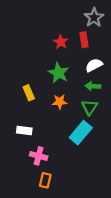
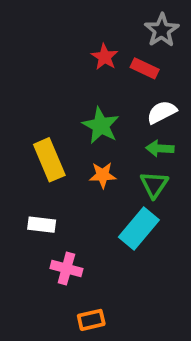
red rectangle: (84, 40) -> (145, 68), turned -56
red star: (61, 42) -> (105, 57), moved
yellow rectangle: (29, 93) -> (49, 160), size x1.5
orange rectangle: (45, 180) -> (91, 320), moved, turned 64

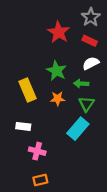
red star: (105, 57) -> (59, 32), size x1.5
red rectangle: (145, 68) -> (90, 41), moved
green arrow: (160, 148) -> (81, 84), moved
orange rectangle: (91, 320) -> (40, 180), moved

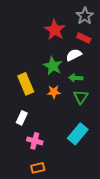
white semicircle: (91, 63) -> (74, 55), moved
white rectangle: (23, 126) -> (22, 118), turned -72
cyan rectangle: (78, 129) -> (78, 134), moved

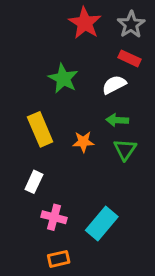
red star: (55, 30) -> (85, 23), moved
green star: (53, 66) -> (63, 78), moved
cyan rectangle: (78, 134) -> (102, 223), moved

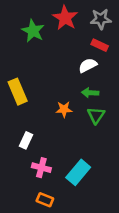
gray star: (131, 24) -> (101, 19), turned 30
green star: (63, 78) -> (33, 31), moved
yellow rectangle: (40, 129) -> (18, 92), moved
orange rectangle: (59, 259) -> (45, 200), turned 35

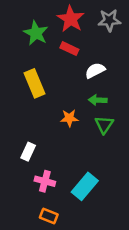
red rectangle: (100, 45) -> (69, 49), moved
yellow rectangle: (18, 92) -> (35, 83), moved

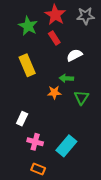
red rectangle: (69, 49) -> (54, 38), turned 32
green arrow: (98, 100) -> (66, 78), moved

